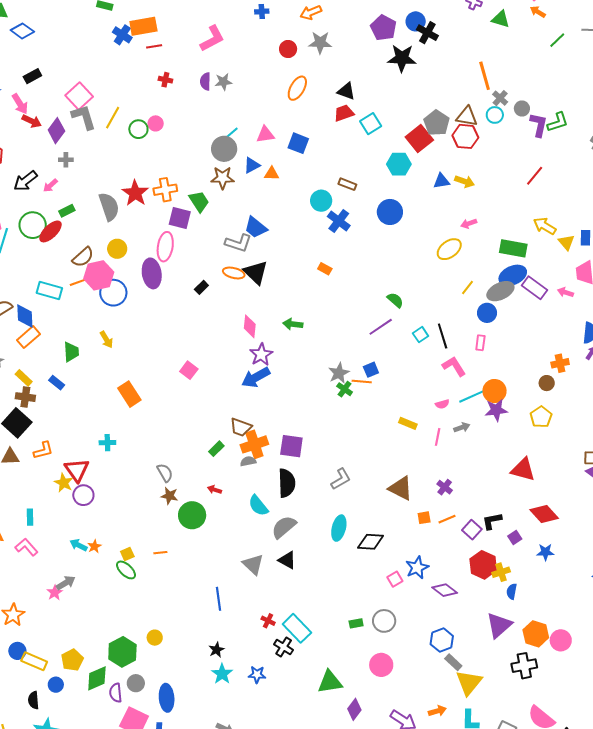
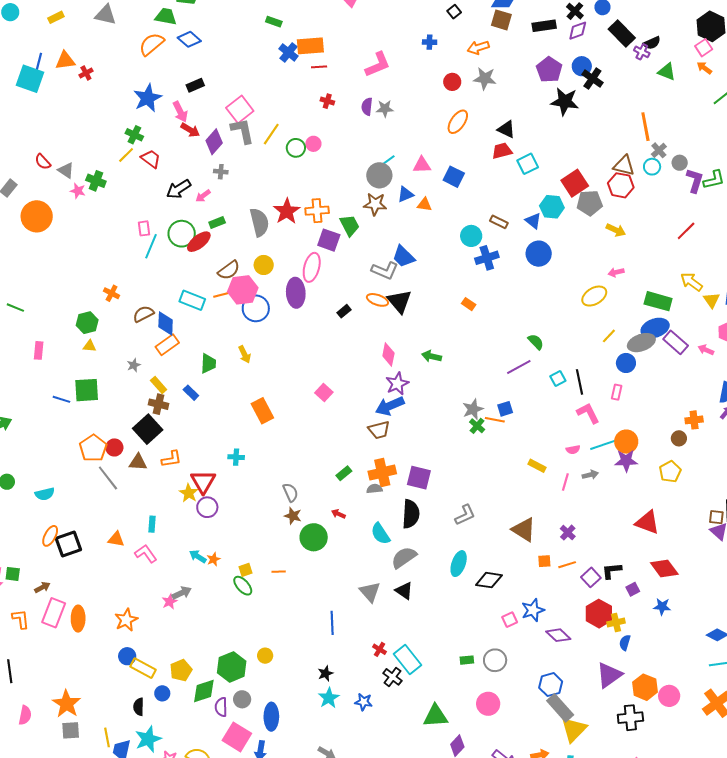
gray pentagon: (437, 123) -> (590, 203), moved, turned 30
blue triangle: (442, 181) -> (533, 221), moved, turned 42
blue cross: (339, 221) -> (487, 258), turned 30
brown trapezoid: (241, 427) -> (379, 430), moved, turned -40
gray rectangle: (453, 662) -> (560, 708), size x1.6

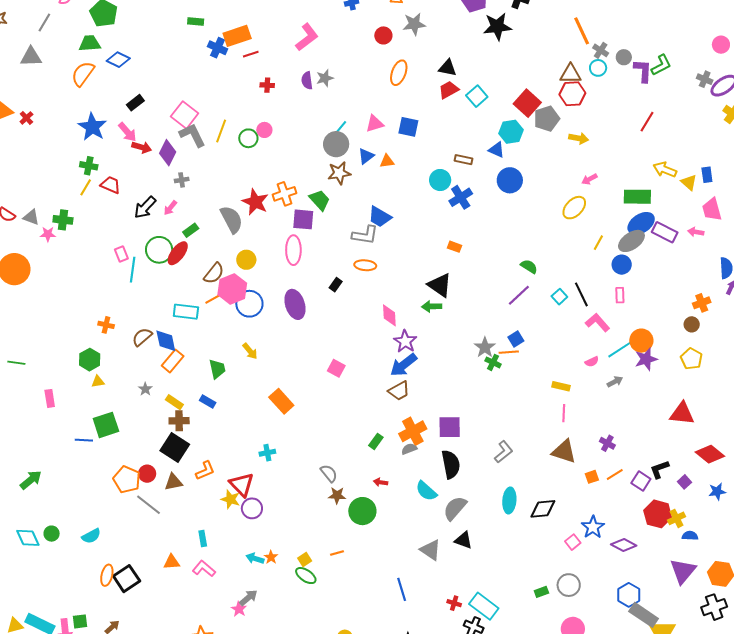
purple ellipse: (296, 293) -> (295, 304), moved
black triangle: (399, 301) -> (440, 285), moved
pink line: (565, 482) -> (564, 413), moved
blue semicircle: (625, 643) -> (690, 536), turned 91

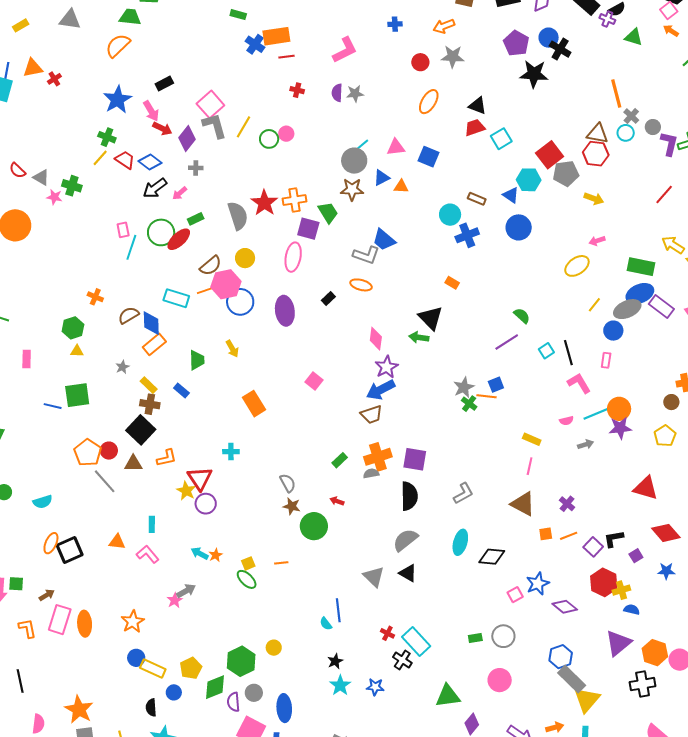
blue diamond: (118, 60) -> (150, 162), moved
cyan semicircle: (426, 491) -> (326, 624), moved, size x0.6

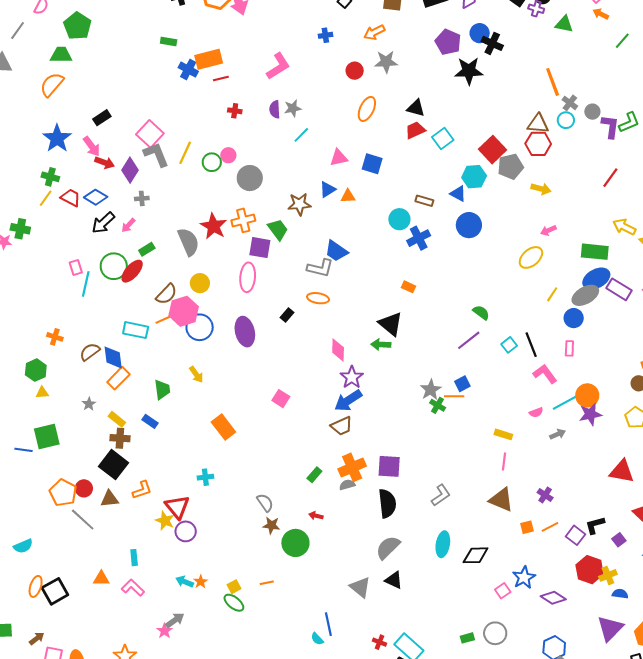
cyan line: (361, 146) -> (301, 135), moved
gray circle: (354, 161) -> (250, 178), moved

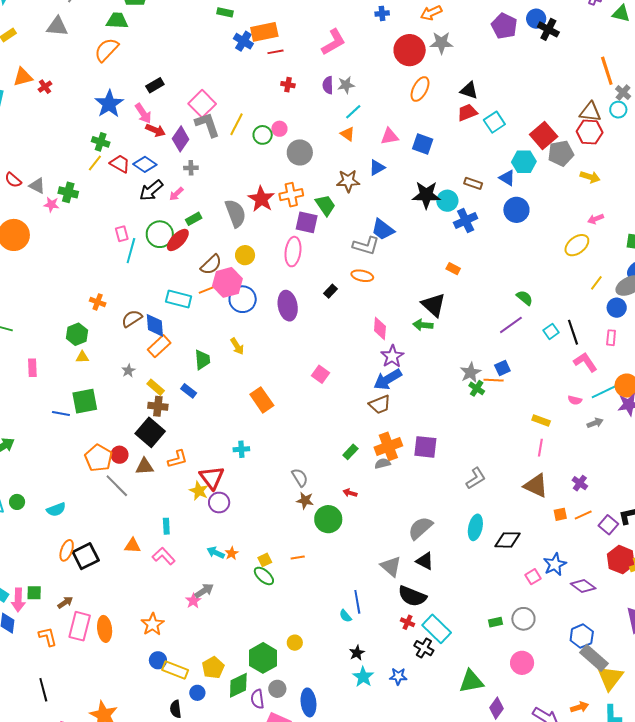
red circle: (355, 71) -> (410, 50), size x1.8
black star: (469, 71) -> (426, 195), moved
orange triangle: (348, 196) -> (348, 134), moved, turned 35
pink semicircle: (536, 412) -> (575, 400), turned 32
black semicircle: (387, 503) -> (412, 596), moved, turned 116

